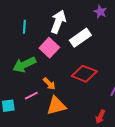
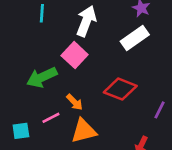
cyan line: (24, 27) -> (42, 13), moved
white rectangle: (80, 38) -> (135, 38), moved

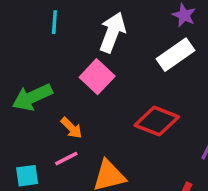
green arrow: (42, 77) -> (32, 97), moved
orange arrow: (75, 102) -> (71, 128), moved

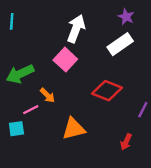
cyan line: (54, 22) -> (12, 21), moved
pink line: (66, 159) -> (31, 110), moved

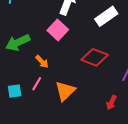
pink line: (31, 110) -> (37, 84), moved, turned -32
orange triangle: (74, 129) -> (65, 91), turned -30

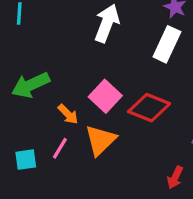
white rectangle: (106, 16) -> (167, 44), turned -30
pink square: (58, 30) -> (105, 96), moved
orange triangle: (65, 91) -> (100, 140), moved

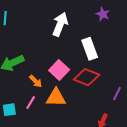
white rectangle: (167, 44) -> (90, 49), moved, turned -45
orange triangle: (100, 140) -> (56, 98), turned 45

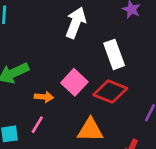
orange arrow: (36, 81) -> (44, 97), turned -40
orange triangle: (56, 98) -> (90, 130), moved

